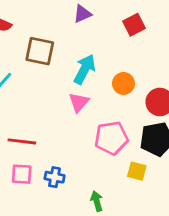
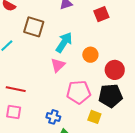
blue cross: (55, 177) -> (53, 117), moved

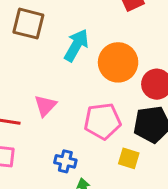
orange circle: (90, 55) -> (118, 62), size x1.6
pink triangle: (58, 65) -> (45, 106), moved

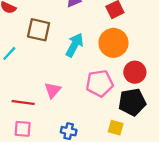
orange circle: (118, 62) -> (113, 43), moved
pink pentagon: (102, 121) -> (100, 83), moved

